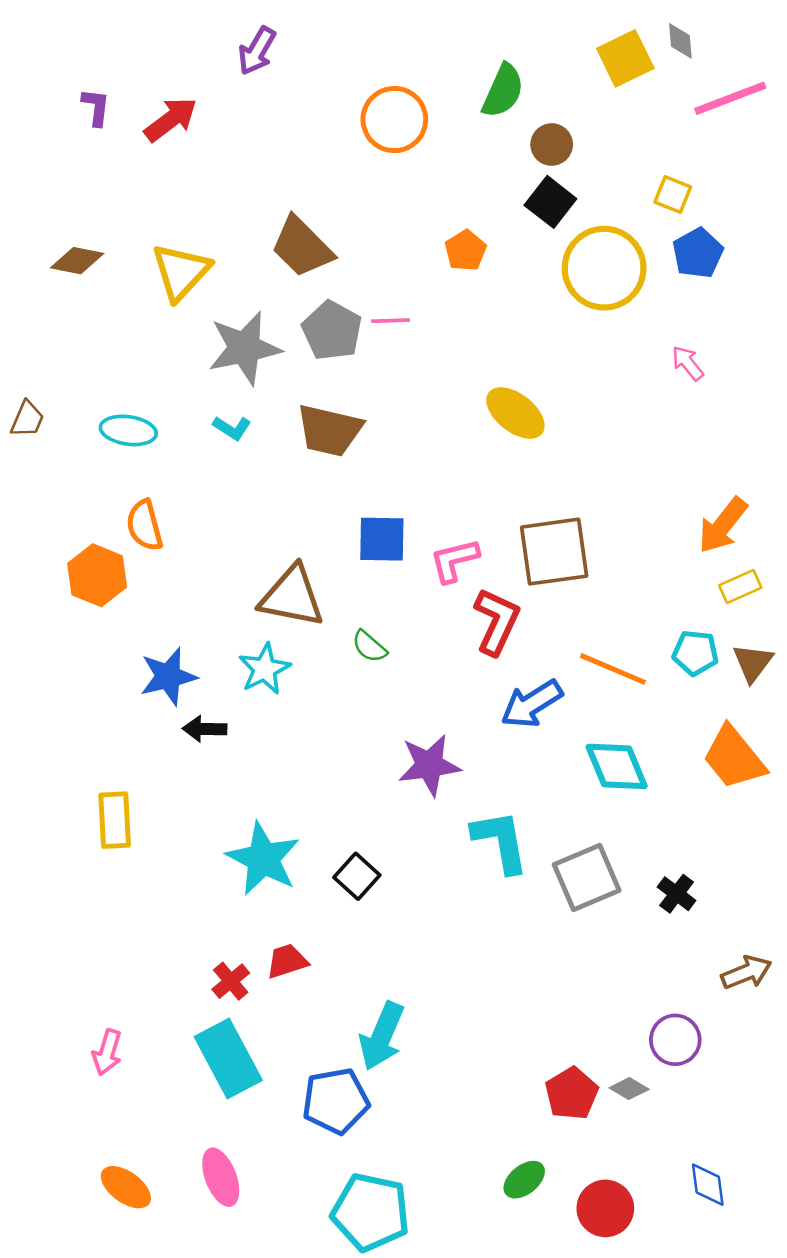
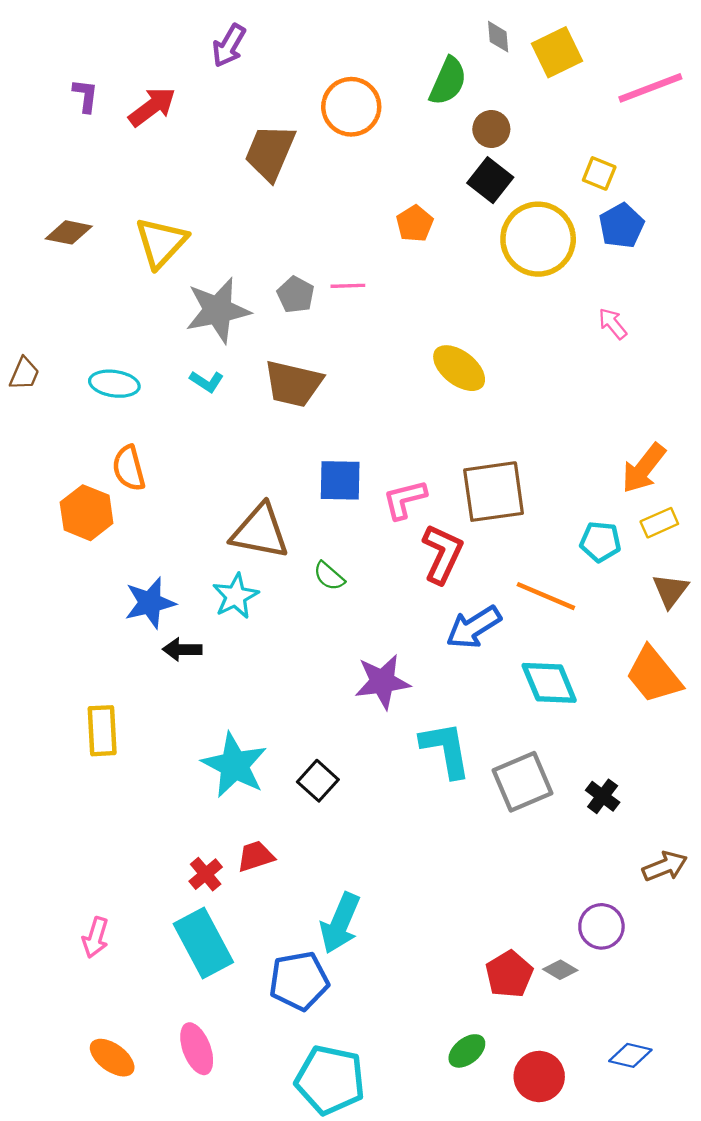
gray diamond: (680, 41) -> (498, 37), moved
brown trapezoid: (302, 247) -> (270, 152), moved, turned 68
gray pentagon: (332, 331) -> (296, 295), size x0.7
cyan pentagon: (695, 653) -> (600, 542), moved
blue diamond: (708, 1185) -> (630, 1055), turned -69

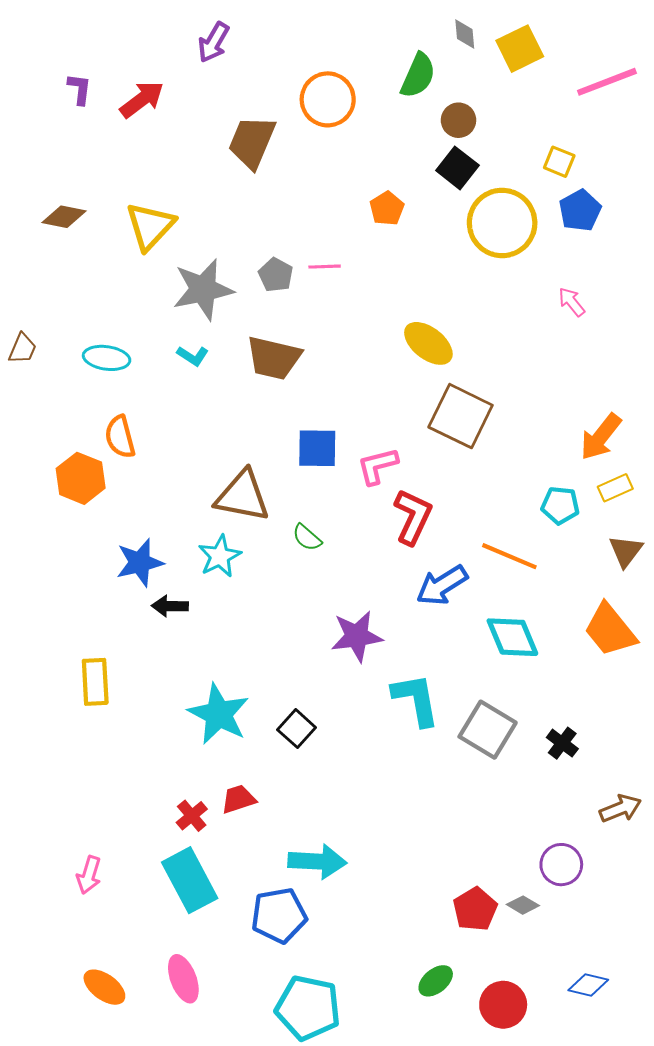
brown square: (494, 492) -> (461, 416), moved, turned 34
gray square: (522, 782) -> (488, 730), turned -36
cyan arrow: (340, 923) -> (317, 861), turned -110

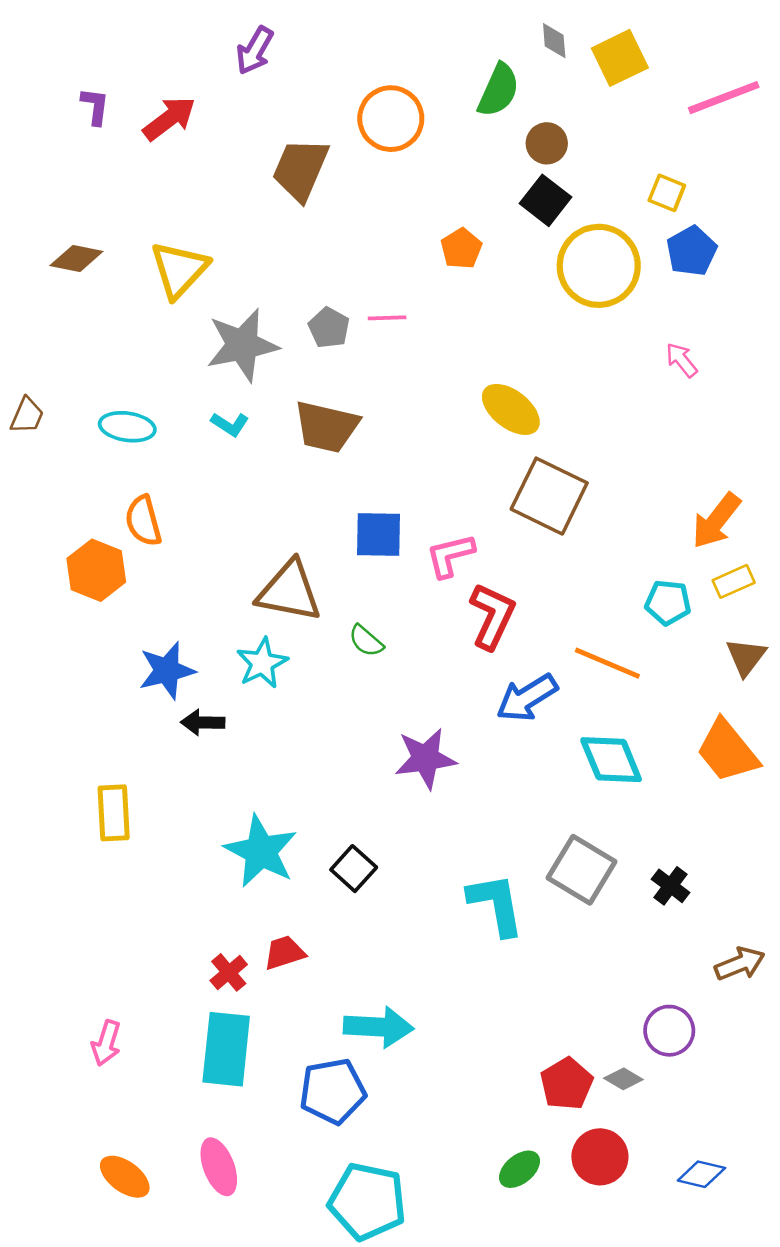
cyan L-shape: (416, 699) -> (496, 904), moved
cyan rectangle: (190, 880) -> (226, 1049), turned 34
red circle: (503, 1005) -> (600, 1157), moved

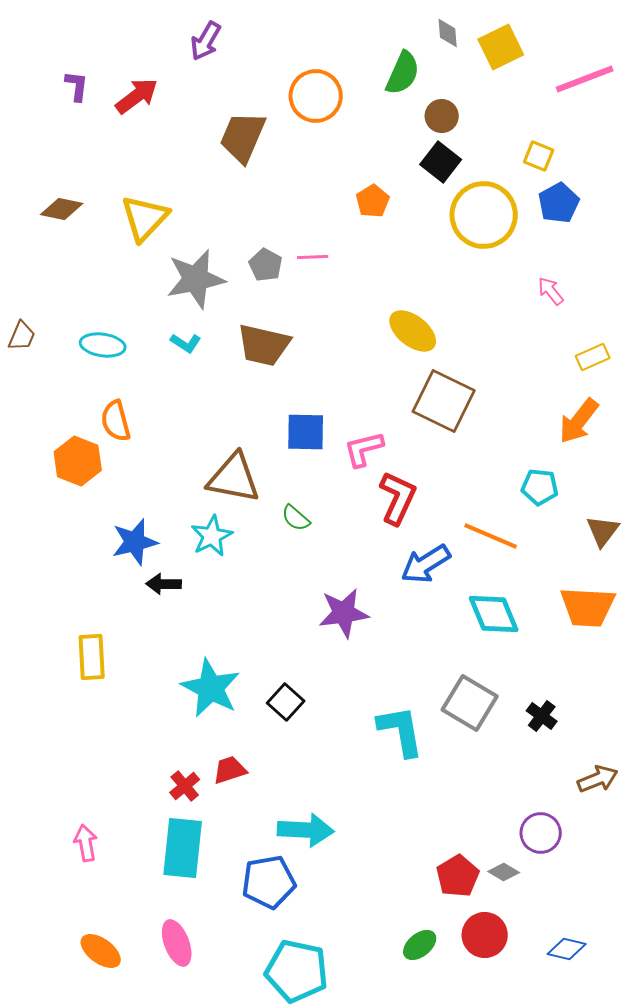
yellow rectangle: (734, 581) -> (593, 357), moved
orange trapezoid: (727, 751) -> (588, 607), turned -48
pink arrow: (106, 1043) -> (86, 843), turned 153

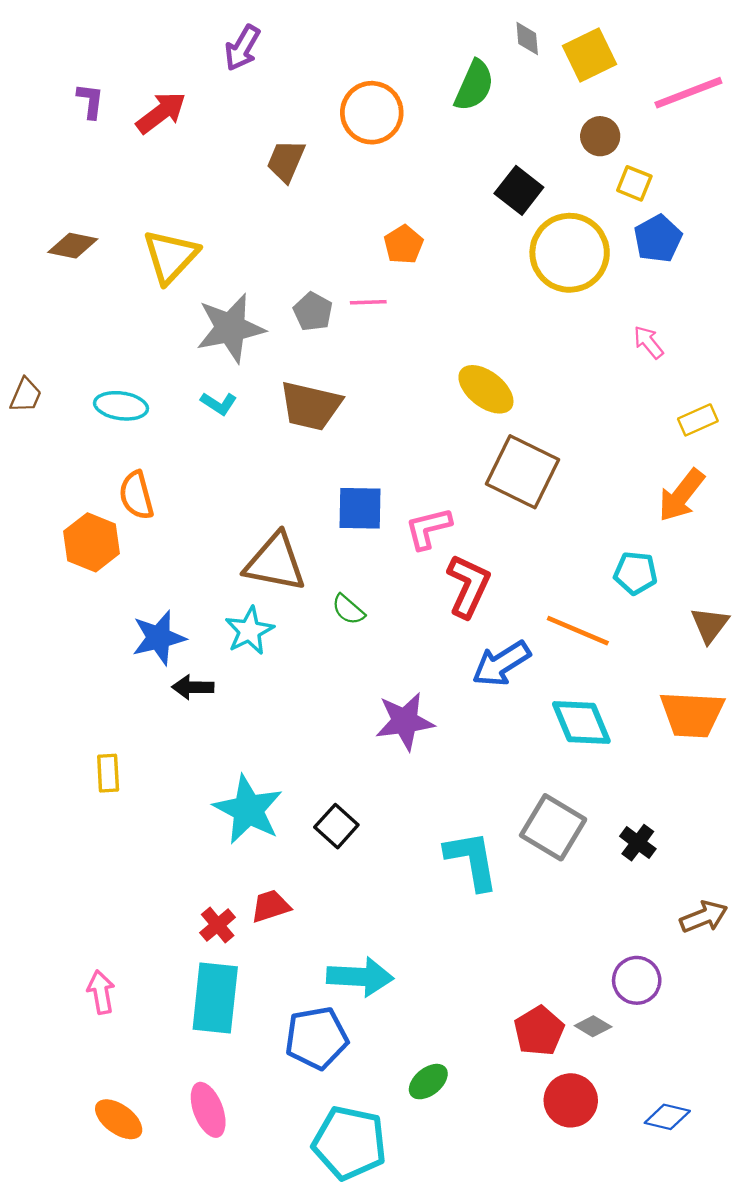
brown circle: (442, 116) -> (600, 136), moved
brown trapezoid: (243, 137) -> (286, 161), size x0.7
orange pentagon: (373, 201) -> (404, 245), moved
yellow rectangle: (92, 657) -> (108, 773), size x0.7
green ellipse: (420, 945) -> (428, 1082), moved

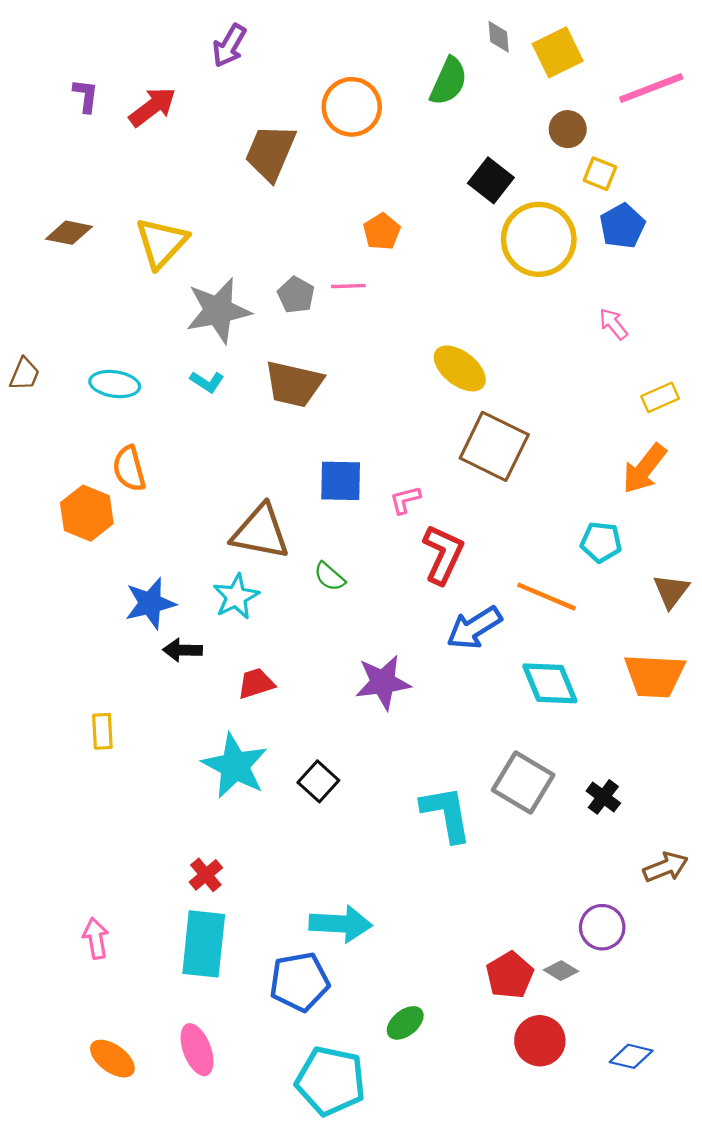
brown trapezoid: (286, 161) -> (270, 152), size x1.4
pink L-shape: (428, 528) -> (405, 500), size x0.7
red trapezoid: (271, 906) -> (256, 683), moved

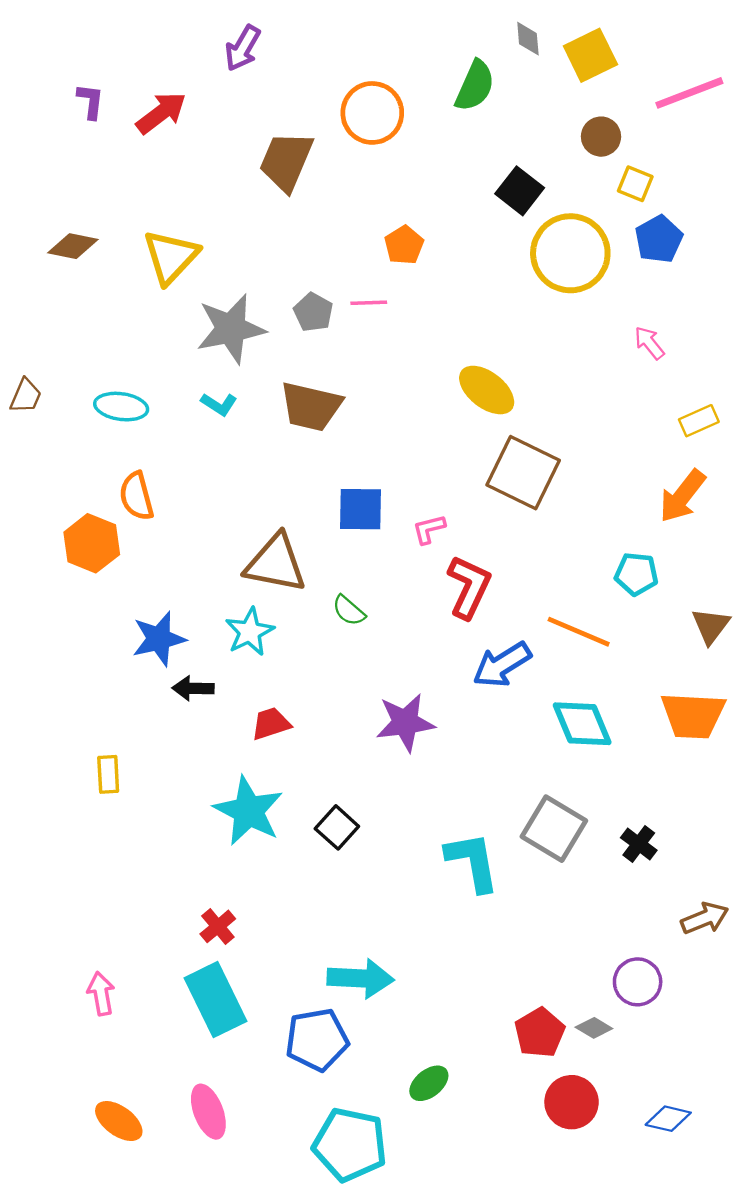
cyan rectangle: (204, 944) -> (215, 1000), turned -32

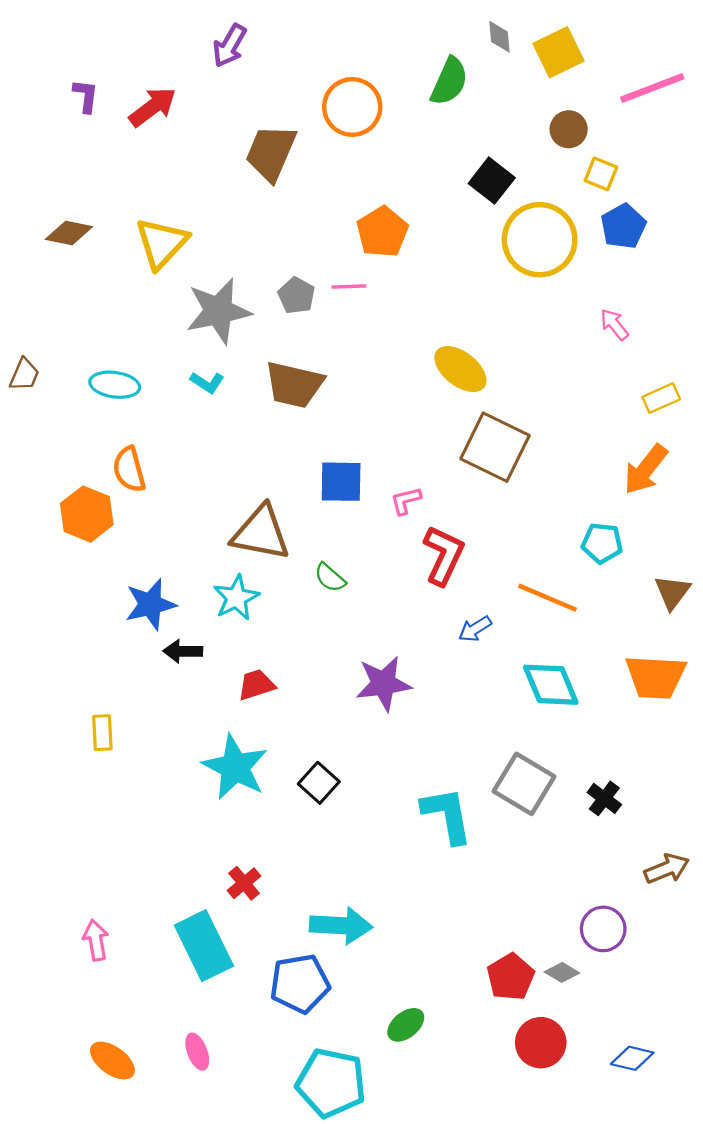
orange pentagon: (404, 245) -> (382, 232), size x1.4
blue arrow: (502, 665) -> (475, 629), size x0.6
red cross: (218, 926) -> (244, 883), moved
pink ellipse: (208, 1112) -> (197, 1052), size x0.7

